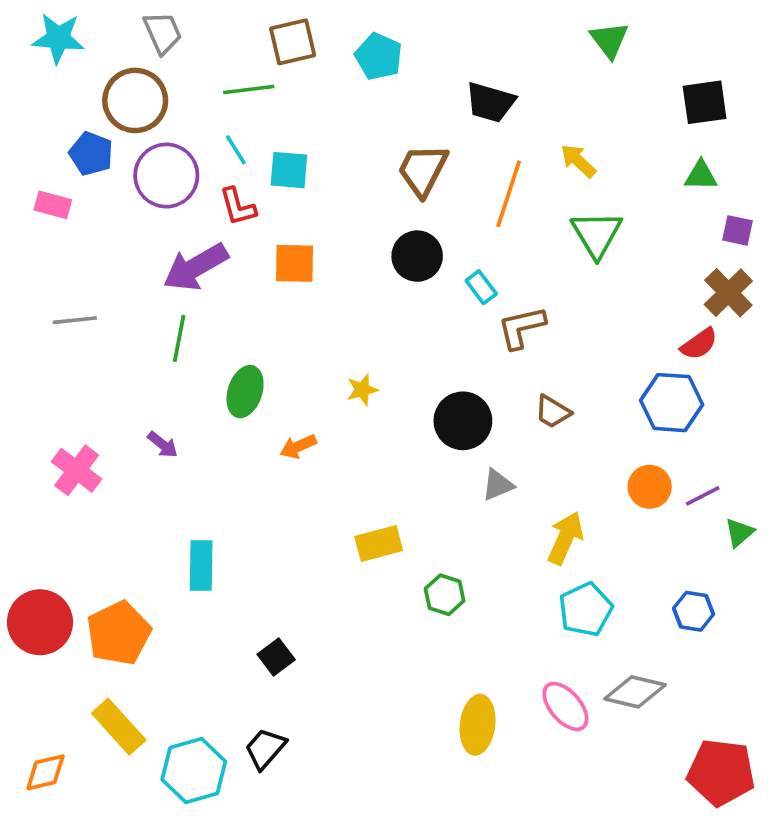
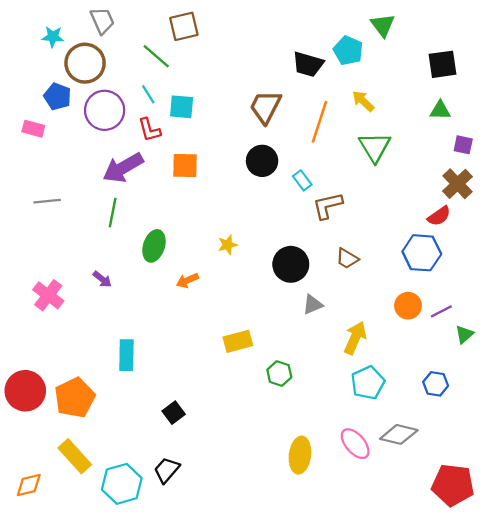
cyan star: (58, 38) -> (53, 37), moved, size x0.7
cyan pentagon: (379, 57) -> (348, 51), moved
green line: (249, 89) -> (156, 56), turned 48

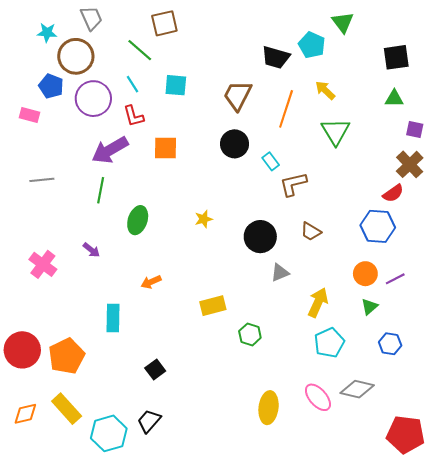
cyan square: (182, 107) -> (176, 85), moved
orange arrow: (187, 280) -> (151, 282), moved
green triangle: (464, 334) -> (369, 307), moved
orange diamond: (29, 485) -> (25, 414), moved

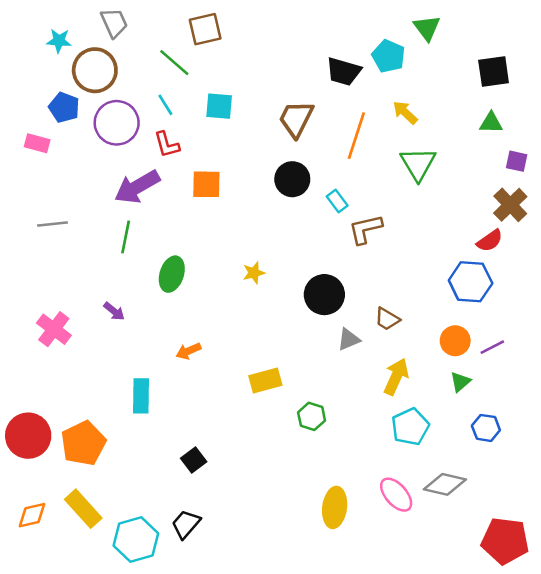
brown trapezoid: (311, 231) -> (387, 319), moved

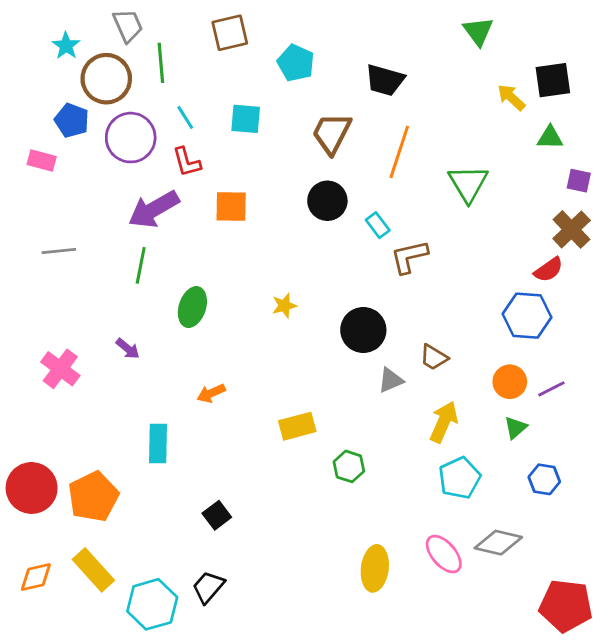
cyan star: (59, 41) -> (66, 46), turned 30
cyan pentagon: (388, 56) -> (296, 63), moved
green line: (174, 63) -> (161, 63), moved, turned 44
yellow arrow: (405, 113) -> (511, 97), moved

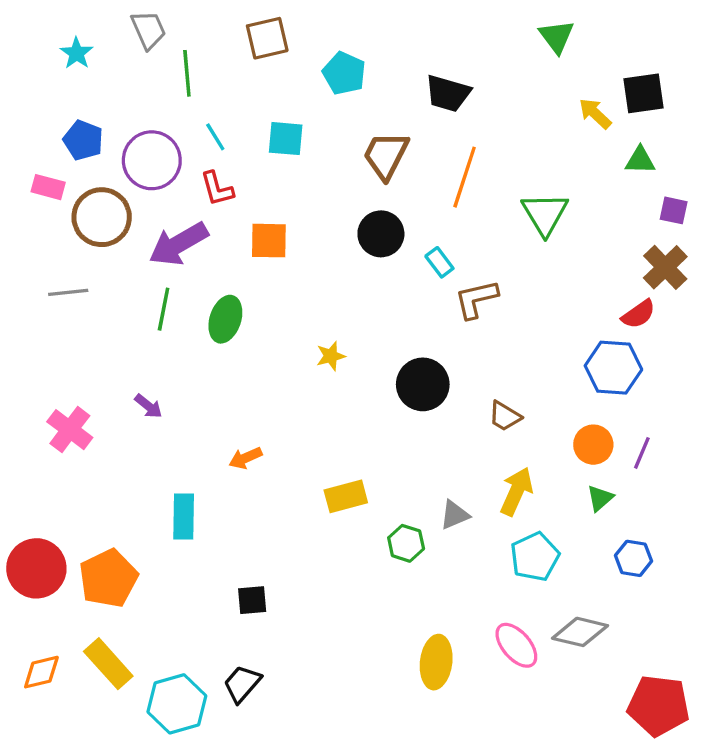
brown circle: (106, 79) -> (102, 217), moved
green ellipse: (192, 307) -> (225, 319), moved
gray triangle: (391, 380) -> (455, 515), moved
purple line: (551, 389) -> (642, 453), turned -40
black square: (217, 515) -> (252, 600), turned 32

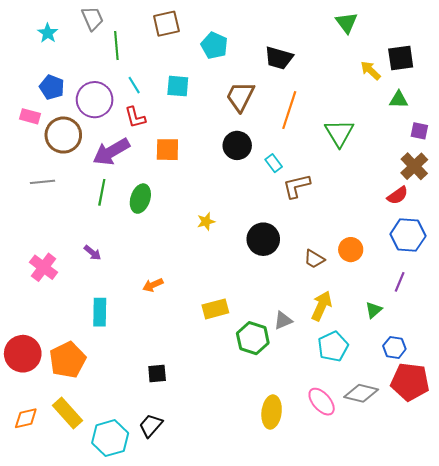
blue hexagon: (613, 368) -> (408, 235), moved
orange circle: (593, 445) -> (351, 250), moved
cyan rectangle: (184, 517) -> (100, 312), moved
green hexagon: (406, 543) -> (253, 338), size x1.4
red pentagon: (659, 706) -> (410, 382), moved

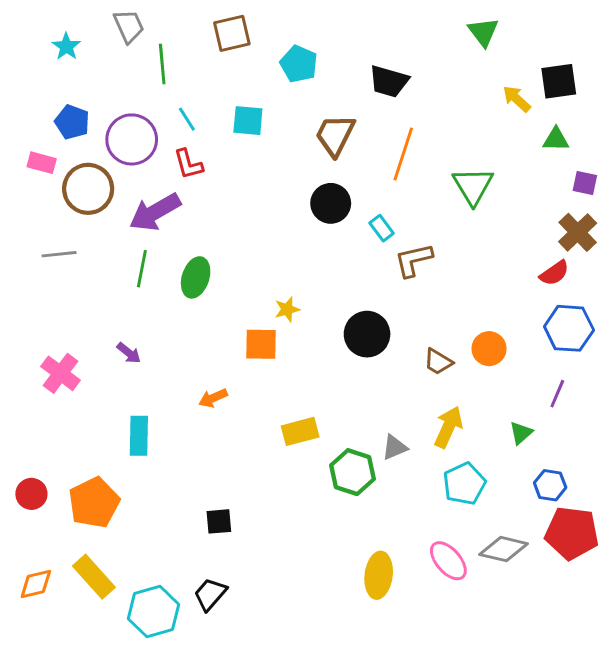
orange square: (167, 150) -> (261, 344), moved
red circle: (23, 354) -> (31, 494), size x0.6

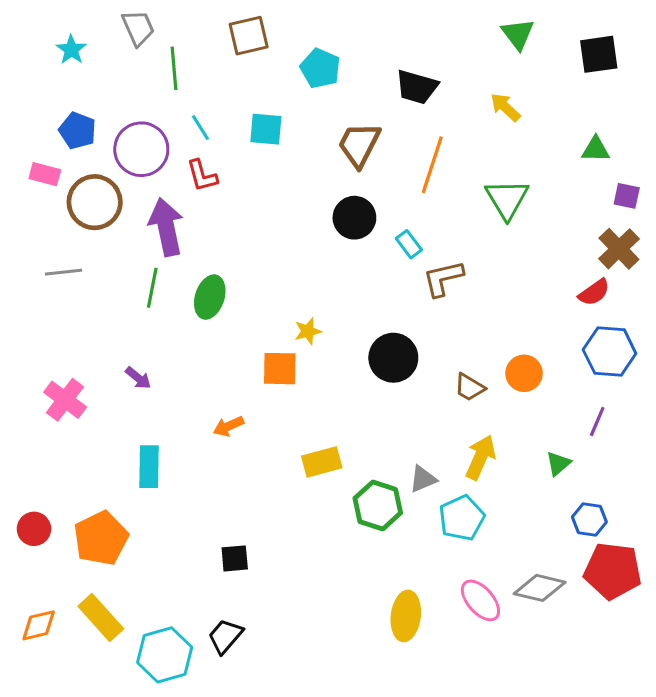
black square: (559, 81) -> (599, 54), moved
yellow arrow: (517, 99) -> (505, 107), moved
purple arrow: (155, 212) -> (166, 227), turned 108
cyan pentagon: (464, 484) -> (462, 518), moved

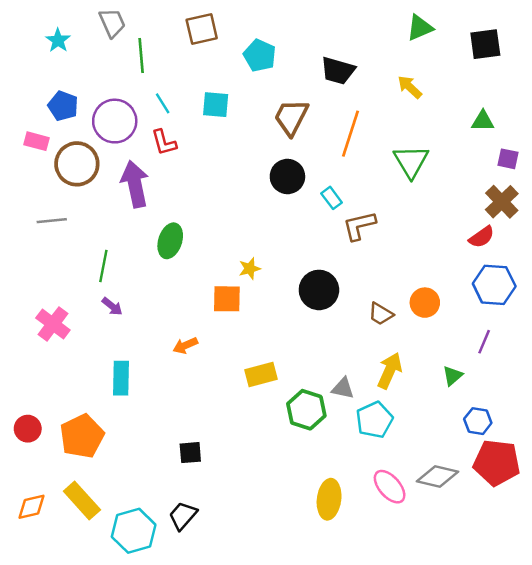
green triangle: (518, 34) -> (420, 28), turned 44
green line: (152, 288) -> (103, 266), moved
gray triangle: (423, 479) -> (343, 388), turned 35

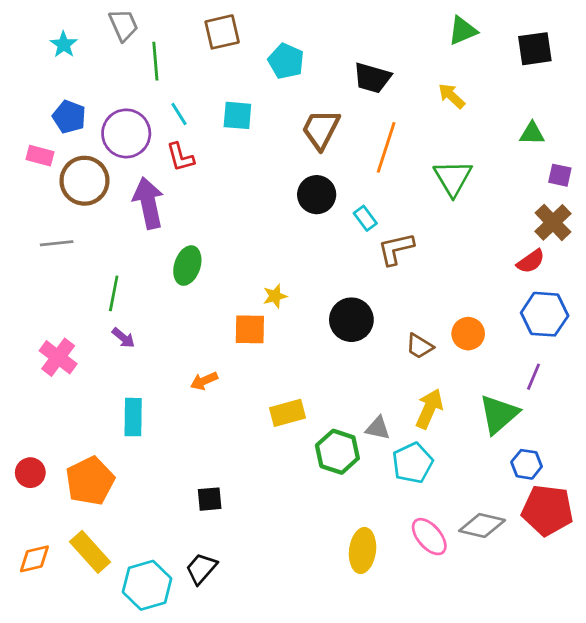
green triangle: (453, 376) -> (499, 414), size x1.8

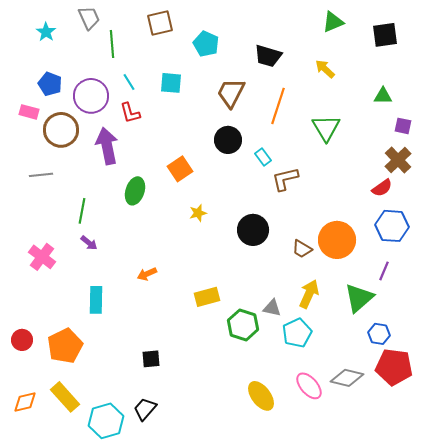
orange square: (250, 329) -> (180, 169), moved, turned -35
orange circle: (468, 334) -> (337, 240), size x1.6
yellow ellipse: (363, 550) -> (261, 396), turned -44

